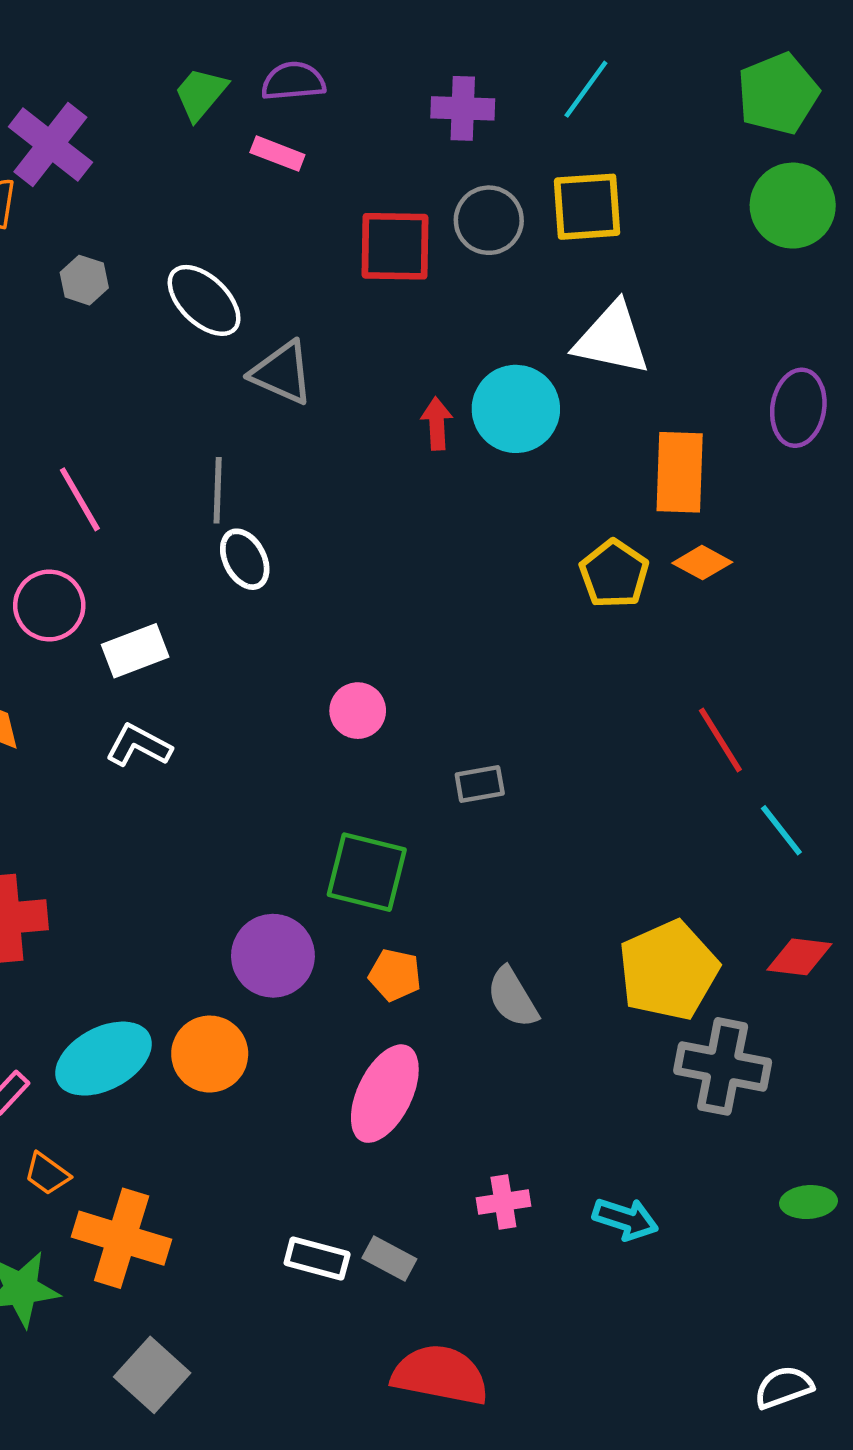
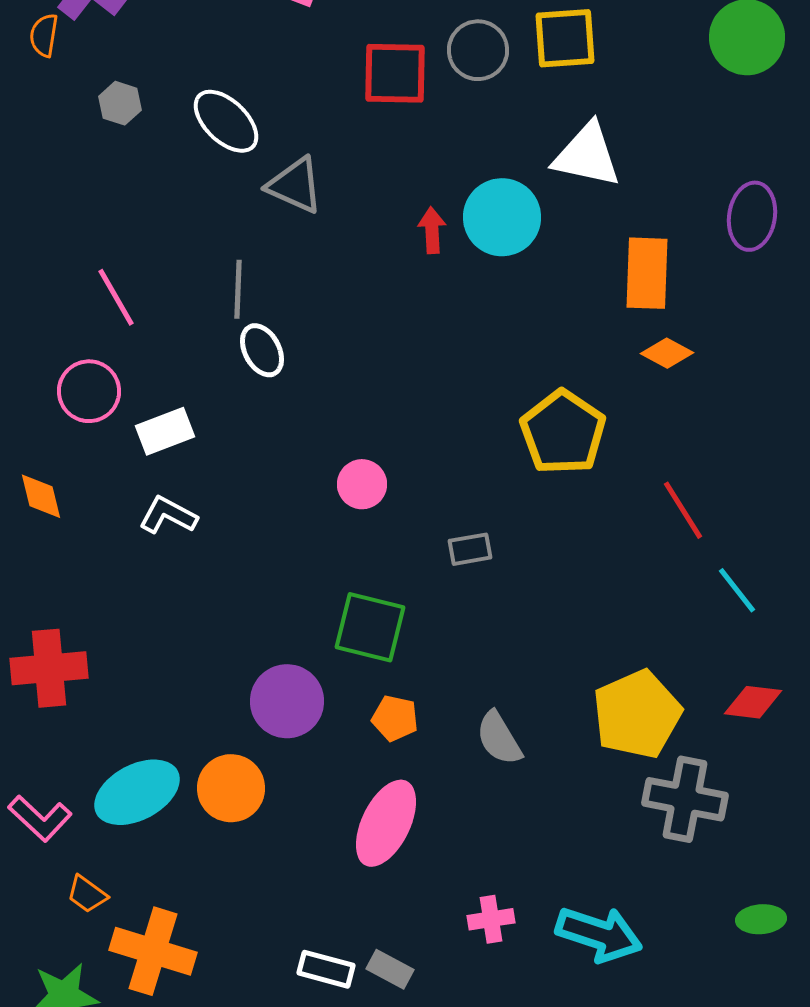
yellow pentagon: (614, 574) -> (563, 432), moved, size x1.4
cyan arrow: (625, 1219) -> (599, 934), size x1.5

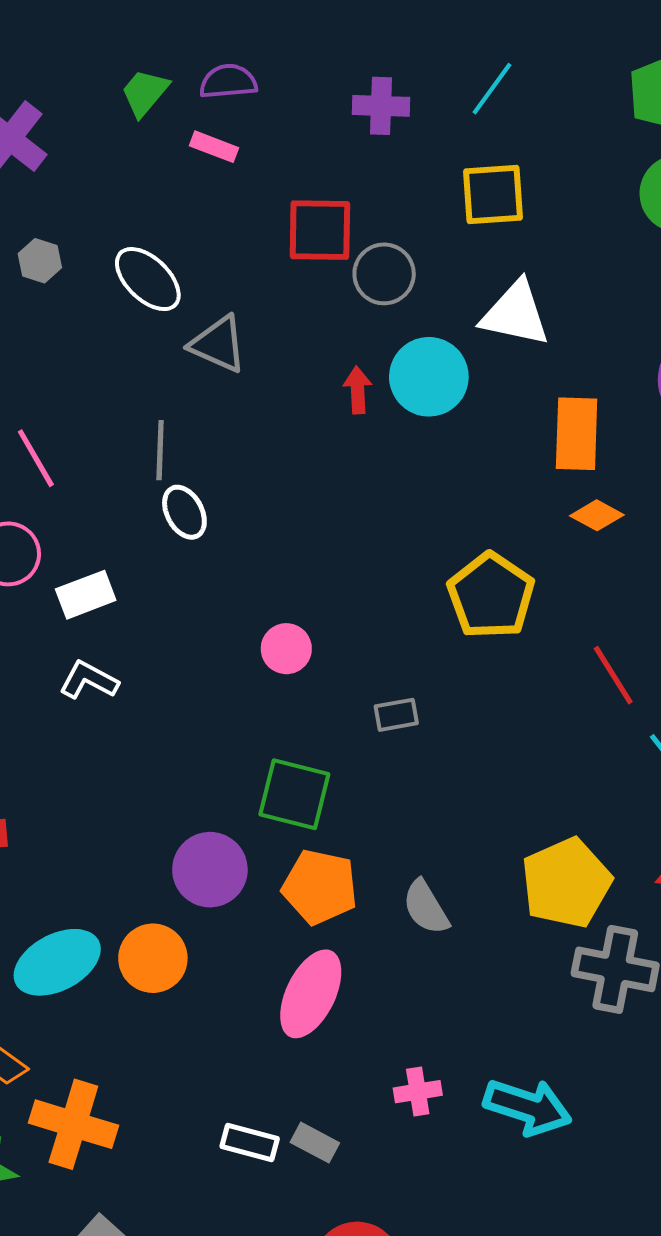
gray circle: (478, 50) -> (384, 274), moved
orange pentagon: (395, 718) -> (320, 887), size x1.6

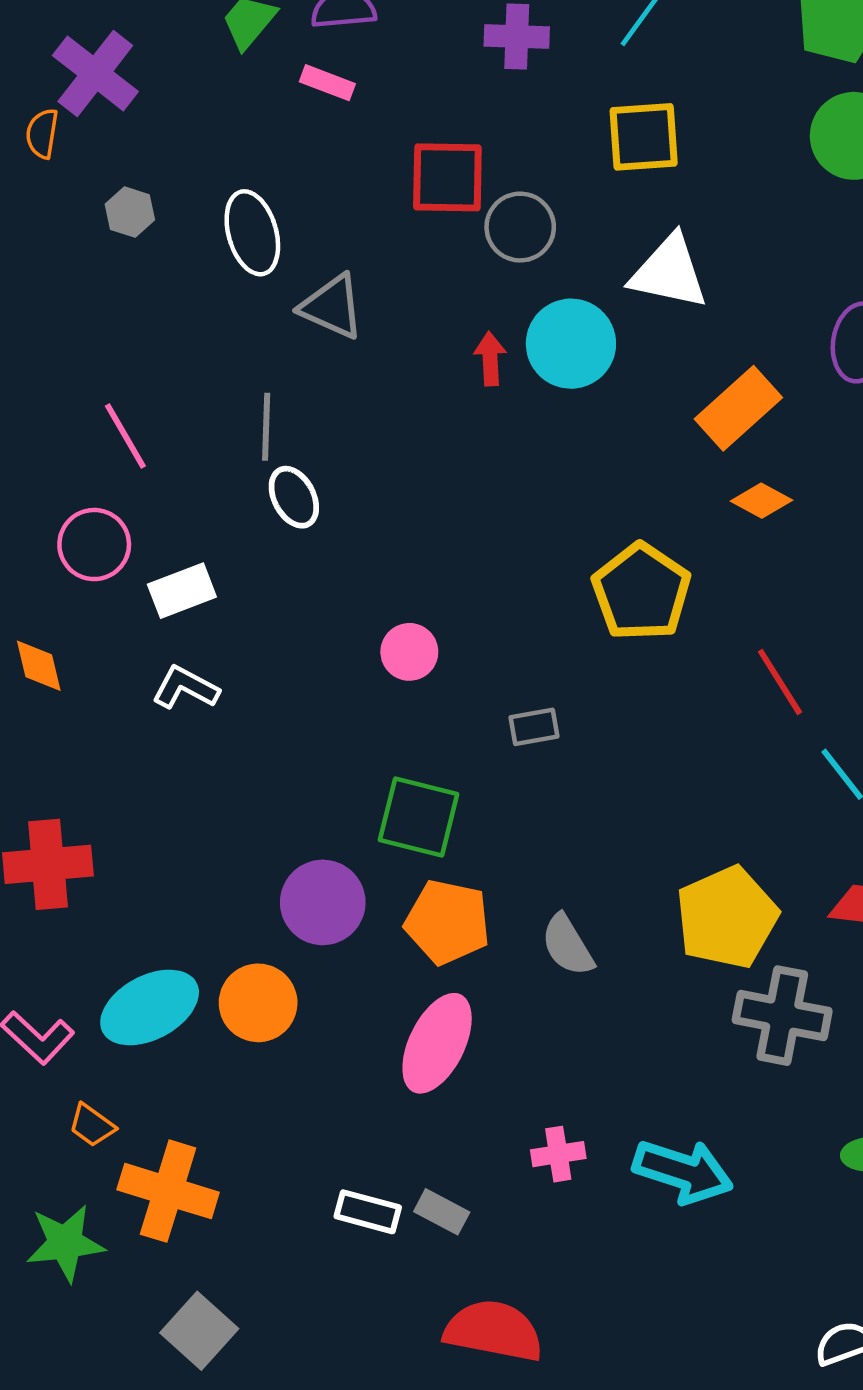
white ellipse: (148, 279) -> (252, 233), turned 30
orange rectangle: (577, 434) -> (738, 408), turned 46

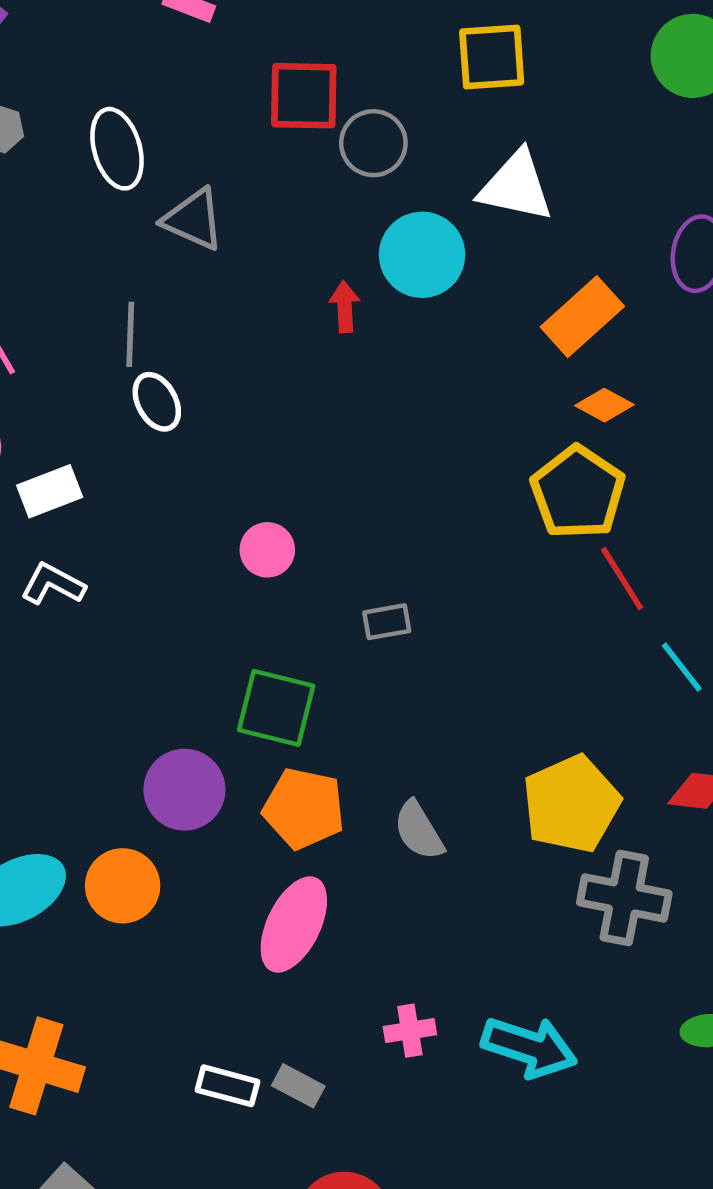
red arrow: (490, 359) -> (345, 307), moved
yellow pentagon: (641, 592) -> (578, 492), moved

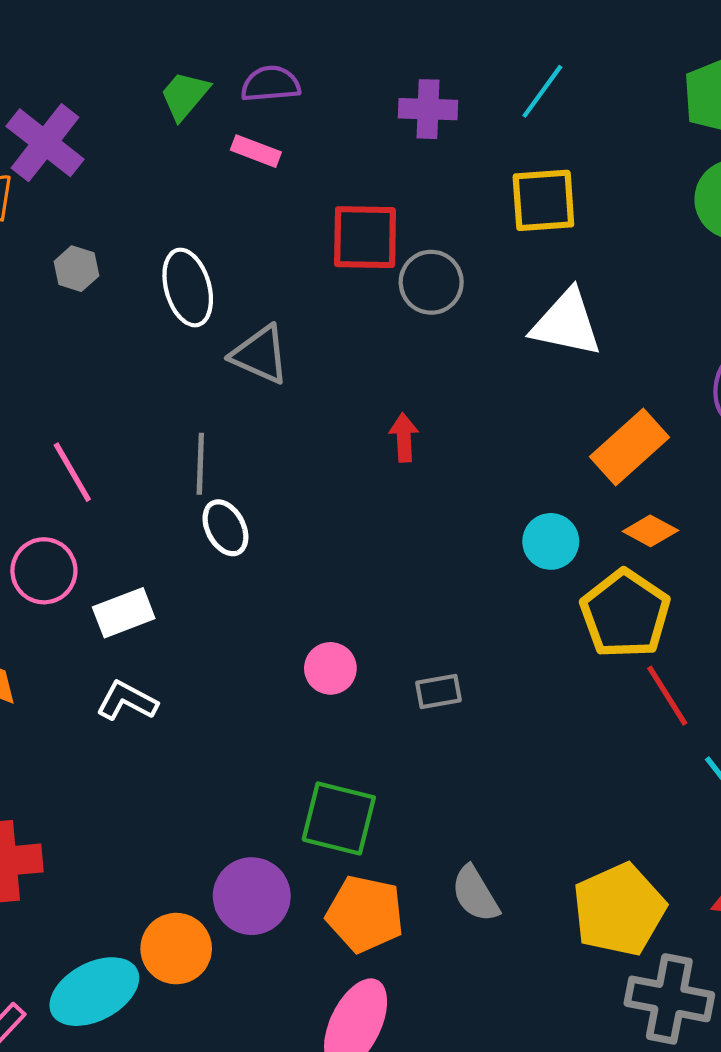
cyan circle: (422, 255) -> (551, 541), moved, size x0.7
gray rectangle: (387, 622) -> (438, 691), moved
gray semicircle: (419, 831) -> (475, 894), moved
orange circle: (123, 886) -> (176, 949), moved

